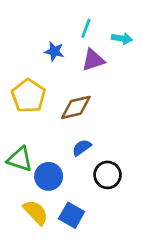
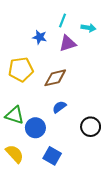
yellow pentagon: (28, 96) -> (21, 69), turned 30
black circle: (108, 175) -> (91, 127), moved
yellow semicircle: (36, 212) -> (15, 154), moved

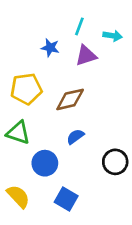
green triangle: (15, 115) -> (18, 133), moved

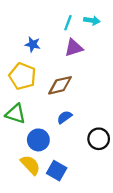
cyan arrow: (113, 36) -> (92, 20), moved
blue star: (50, 48) -> (33, 44), moved
yellow pentagon: (26, 89) -> (22, 76), turned 30
yellow semicircle: (18, 196) -> (30, 165), moved

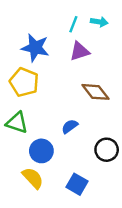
blue star: (33, 44) -> (35, 48), size x1.6
brown diamond: (60, 85) -> (96, 92), moved, turned 65
blue square: (57, 171) -> (77, 184), moved

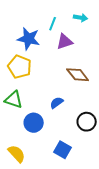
cyan line: (73, 24) -> (53, 24), moved
yellow semicircle: (33, 178) -> (17, 154), moved

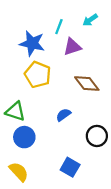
cyan arrow: (81, 18) -> (90, 20), turned 136
yellow pentagon: (20, 67) -> (38, 75), moved
blue circle: (34, 123) -> (24, 137), moved

